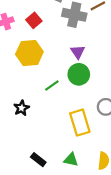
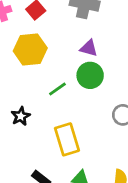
purple triangle: (78, 52) -> (89, 48), turned -40
yellow rectangle: (80, 123) -> (67, 139), moved

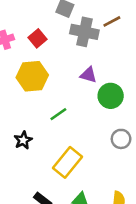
green circle: (90, 75) -> (111, 96), moved
yellow rectangle: (67, 139) -> (68, 162), turned 56

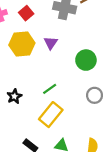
purple triangle: (88, 75) -> (51, 43), moved, turned 48
green line: (58, 114) -> (50, 89), moved

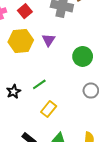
green line: (50, 89) -> (39, 84), moved
yellow rectangle: (51, 115) -> (49, 109), size x0.7

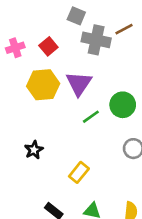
purple triangle: (49, 40) -> (79, 84), size x1.5
green line: (39, 84) -> (91, 117), moved

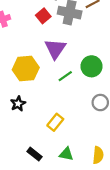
red square: (48, 46) -> (43, 16), moved
yellow hexagon: (43, 85) -> (26, 69), moved

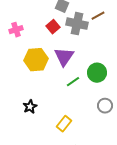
yellow hexagon: (26, 69) -> (36, 60), moved

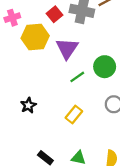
yellow hexagon: (36, 60) -> (35, 37), moved
yellow rectangle: (64, 124) -> (74, 114), moved

